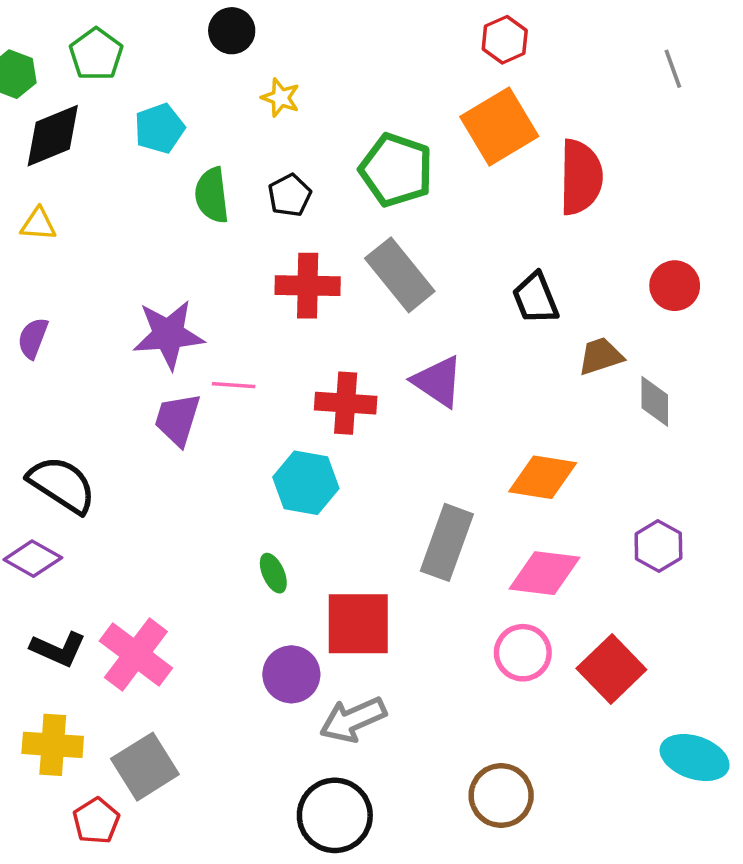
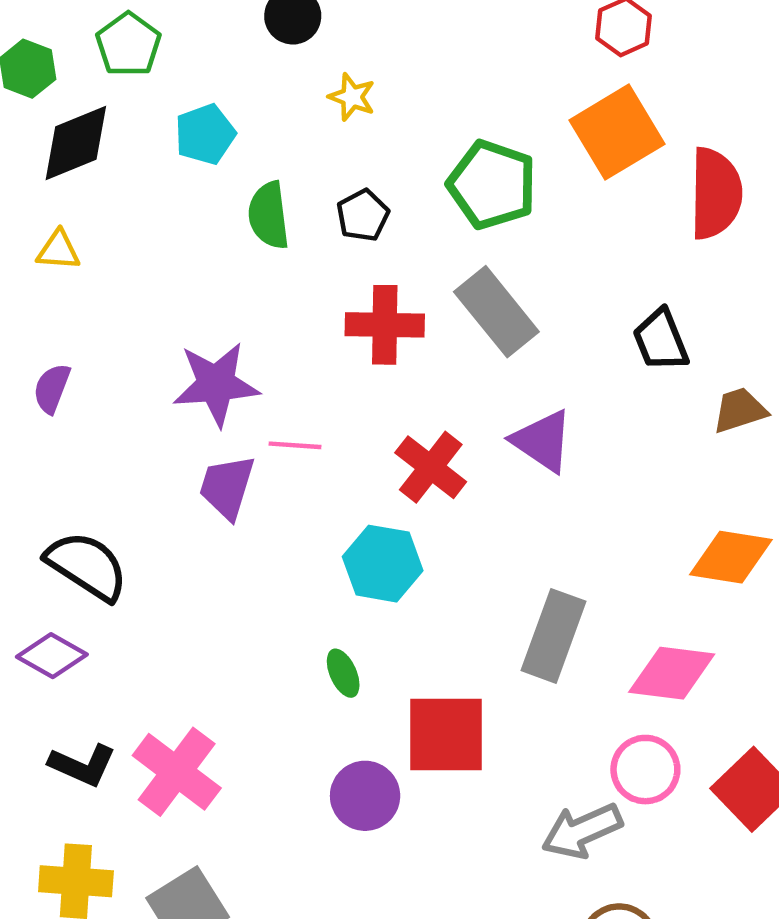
red cross: (346, 403) -> (431, 467), turned 34
orange diamond: (543, 477) -> (731, 557), moved
gray arrow: (353, 720) -> (582, 831), moved

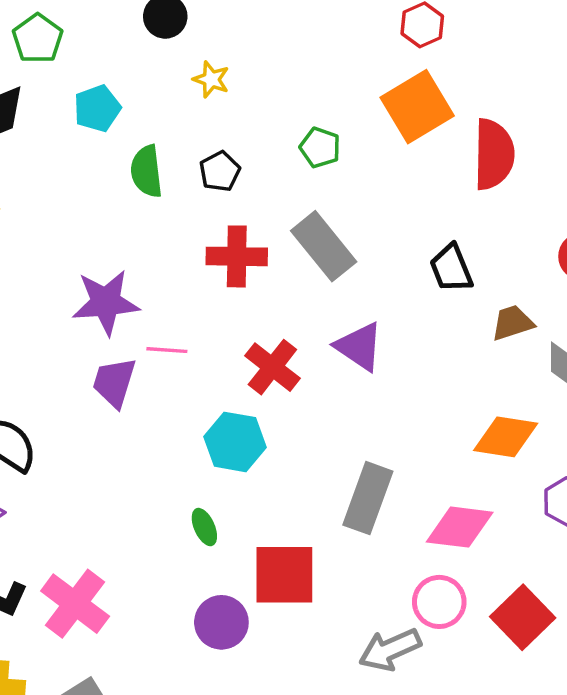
green pentagon: (492, 185) -> (320, 148), size x0.6

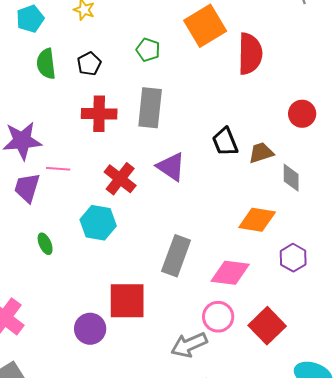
cyan pentagon: (97, 108) -> (30, 19), moved
gray rectangle: (324, 246) -> (150, 108), turned 45
black trapezoid: (451, 268) -> (225, 142), moved
green ellipse: (204, 527) -> (45, 244), moved

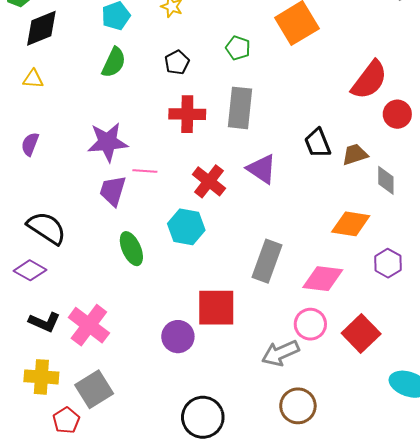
red semicircle: (250, 54) -> (369, 80), moved, turned 36
green semicircle: (46, 64) -> (114, 62), moved, turned -148
green ellipse: (45, 244) -> (131, 249), size x1.5

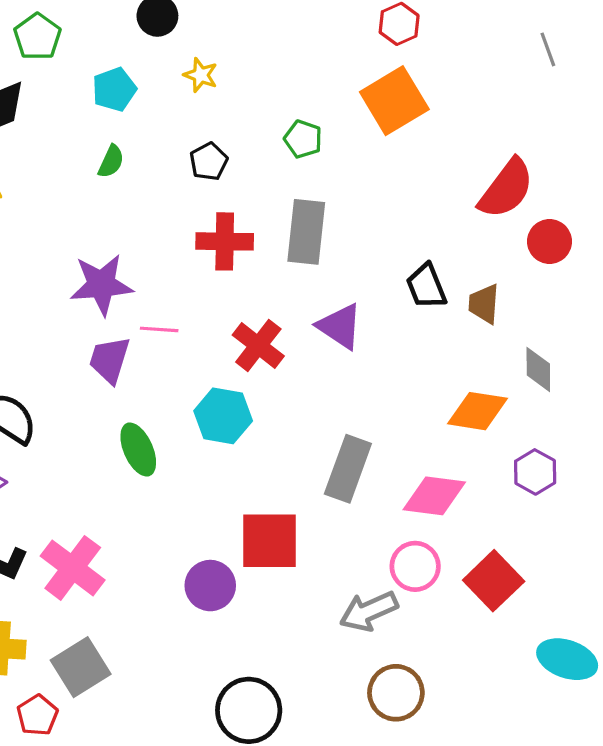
green semicircle: (114, 62) -> (111, 161), size x0.7
brown trapezoid: (355, 154) -> (484, 304), turned -68
gray diamond: (386, 180) -> (538, 369), moved

